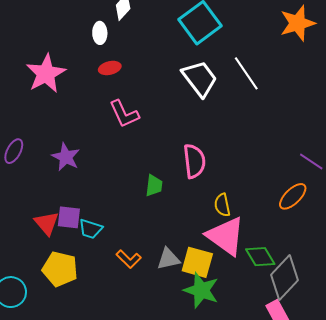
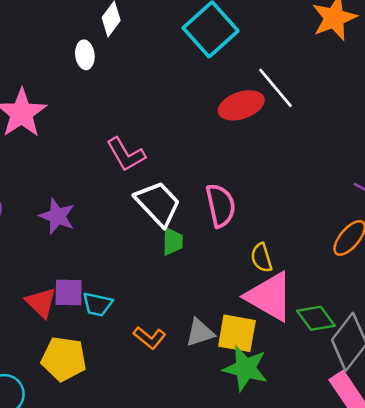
red ellipse: (110, 68) -> (241, 105), moved, size x1.6
white trapezoid: (200, 79) -> (158, 204), moved

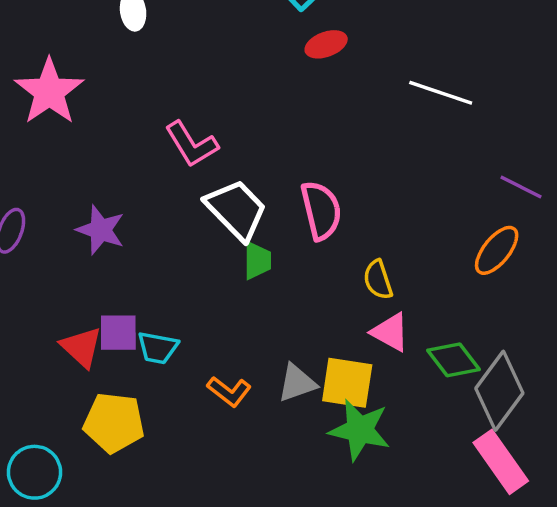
white line: (275, 88) -> (441, 93), moved, turned -30
red ellipse: (241, 105) -> (326, 44), moved, size x0.7
pink triangle: (270, 297) -> (390, 332), size x0.6

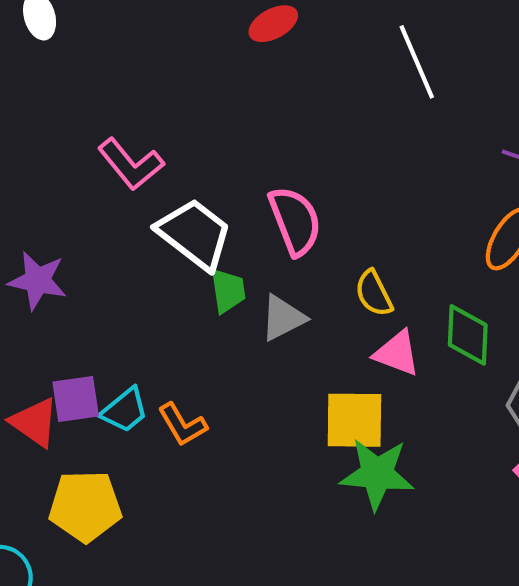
white line: (441, 93) -> (417, 62), turned 56
cyan trapezoid: (158, 348) -> (125, 410), turned -42
green diamond: (454, 360) -> (468, 335), moved, turned 48
gray triangle: (297, 383) -> (283, 318), moved
orange L-shape: (229, 391) -> (182, 425), moved, turned 30

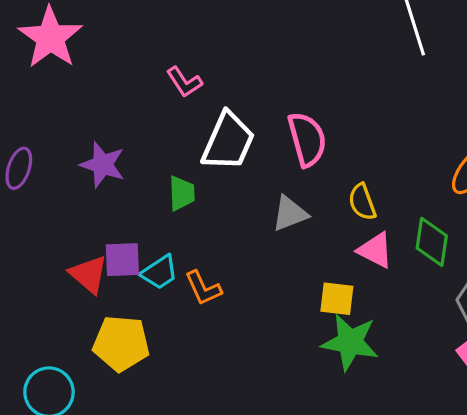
pink L-shape: (131, 164) -> (184, 82), size x0.7
white trapezoid: (195, 234) -> (228, 141), turned 70
green trapezoid: (228, 291) -> (182, 193), moved
yellow square: (354, 420) -> (337, 299), size x0.7

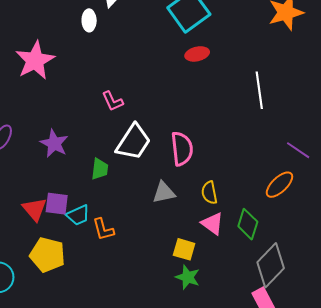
green star: (350, 342) -> (188, 277), size x0.7

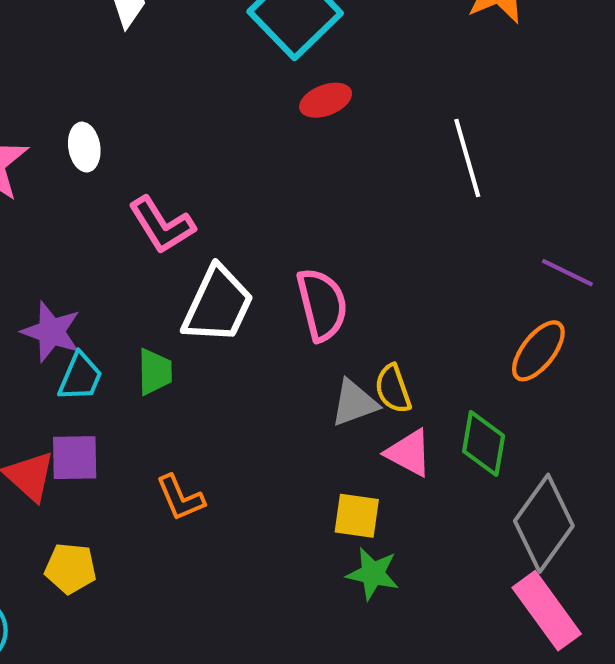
white ellipse: (89, 20) -> (84, 147), moved
pink L-shape: (113, 101) -> (162, 225), size x1.4
gray triangle: (164, 192) -> (354, 403), moved
cyan trapezoid: (78, 215) -> (80, 377), moved, turned -35
yellow pentagon: (47, 255) -> (71, 568), size x0.7

